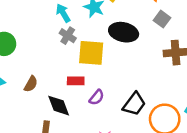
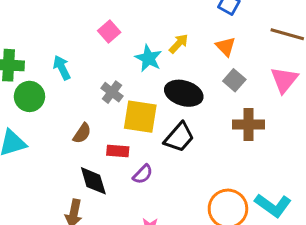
cyan arrow: (63, 13) -> (62, 68), moved
brown semicircle: (31, 84) -> (82, 133), moved
black trapezoid: (134, 104) -> (179, 137), moved

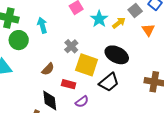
cyan star: (148, 58) -> (99, 19), moved
gray square: (234, 80) -> (135, 10), moved

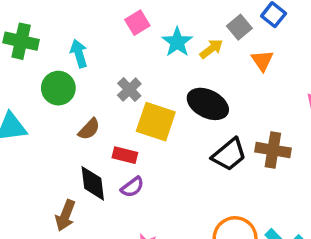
green circle: (19, 40) -> (58, 88), moved
black trapezoid: (109, 82) -> (229, 155), moved
purple semicircle: (82, 102) -> (132, 187), moved

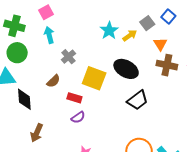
pink square: (137, 23) -> (46, 12), moved
green circle: (58, 88) -> (17, 53), moved
gray cross: (129, 90) -> (68, 57), moved
brown cross: (273, 150) -> (167, 65), moved
black diamond: (93, 183) -> (24, 99), moved

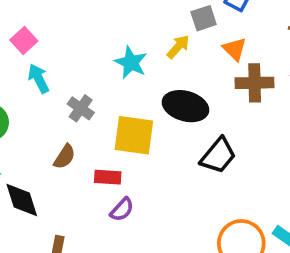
gray square: (147, 23) -> (204, 18), turned 32
cyan star: (109, 31) -> (131, 62), moved

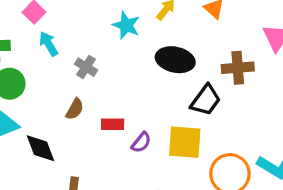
brown cross: (255, 83) -> (238, 68), moved
yellow square: (134, 135) -> (185, 142), moved
purple semicircle: (122, 209) -> (141, 142), moved

